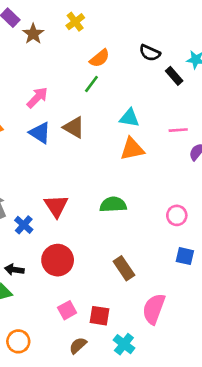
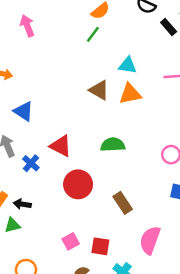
pink arrow: (37, 98) -> (27, 26), moved, turned -65
brown triangle: (74, 127) -> (99, 90), moved
blue triangle: (40, 133) -> (24, 111), moved
red triangle: (56, 206) -> (61, 146), turned -30
red circle: (58, 260) -> (78, 184), moved

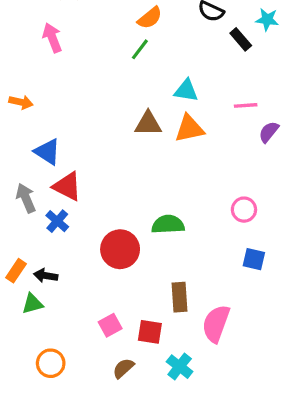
brown triangle: (99, 90) -> (148, 124), turned -30
green semicircle: (113, 145) -> (168, 224), moved
red triangle: (61, 146) -> (67, 186), moved
brown rectangle: (123, 203) -> (180, 297), moved, turned 30

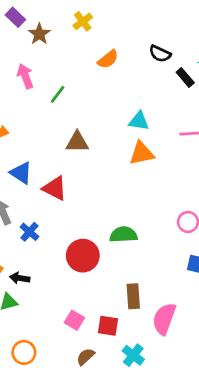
green line: (140, 49) -> (58, 94), moved
brown triangle: (148, 124) -> (77, 142), moved
red triangle: (67, 186) -> (55, 188), moved
pink square: (110, 325) -> (74, 320), turned -30

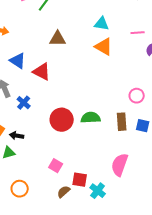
orange triangle: (142, 153) -> (104, 47), turned 42
green semicircle: (123, 235) -> (91, 118), moved
brown rectangle: (133, 296) -> (122, 122), moved
red square: (108, 326) -> (80, 180), moved

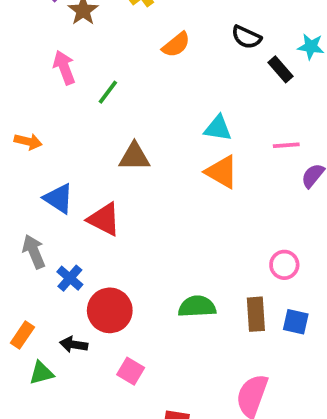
red circle: (62, 120) -> (110, 310), moved
black arrow: (17, 136) -> (74, 345), moved
pink square: (56, 166) -> (131, 371), moved

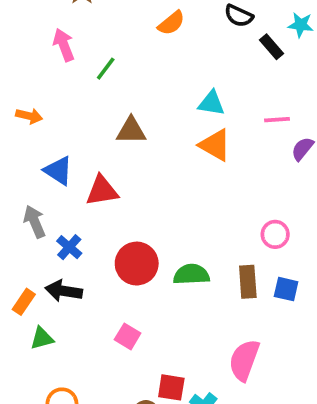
red triangle: (104, 219) -> (102, 191), turned -36
red circle: (110, 310) -> (137, 264), moved
black arrow: (74, 345) -> (64, 291), moved, size x1.4

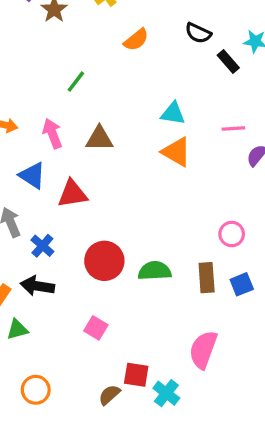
pink arrow: (64, 45) -> (52, 134), moved
blue square: (286, 289) -> (242, 284), turned -35

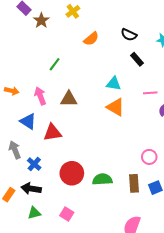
black rectangle: (228, 62) -> (137, 59), moved
green triangle: (17, 329) -> (34, 213), moved

